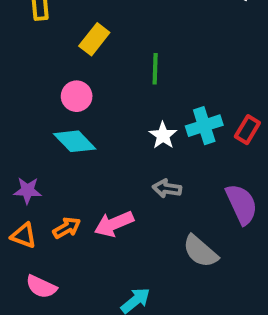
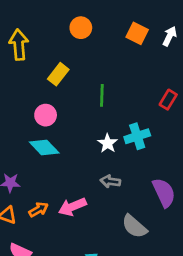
red rectangle: (247, 130) -> (168, 100), moved

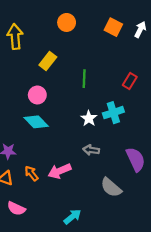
red rectangle: (168, 100) -> (130, 81), moved
orange arrow: (39, 210) -> (31, 173), turned -98

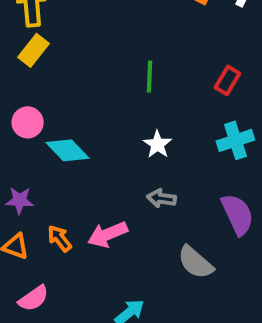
yellow rectangle: (48, 61) -> (34, 50), moved
pink circle: (37, 95) -> (28, 122), moved
cyan cross: (113, 113) -> (235, 140), moved
pink semicircle: (16, 209) -> (34, 298), turned -60

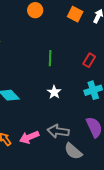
gray arrow: (161, 198) -> (58, 131), moved, size x1.5

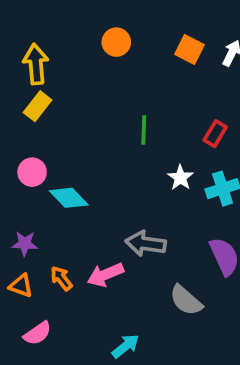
white star: (54, 92) -> (180, 178), moved
gray arrow: (58, 131) -> (146, 244), moved

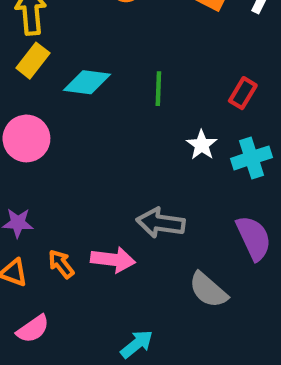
pink circle: (32, 172) -> (26, 138), size x1.4
cyan diamond: (69, 198) -> (87, 82), moved, turned -39
pink arrow: (105, 275) -> (113, 260), turned -150

